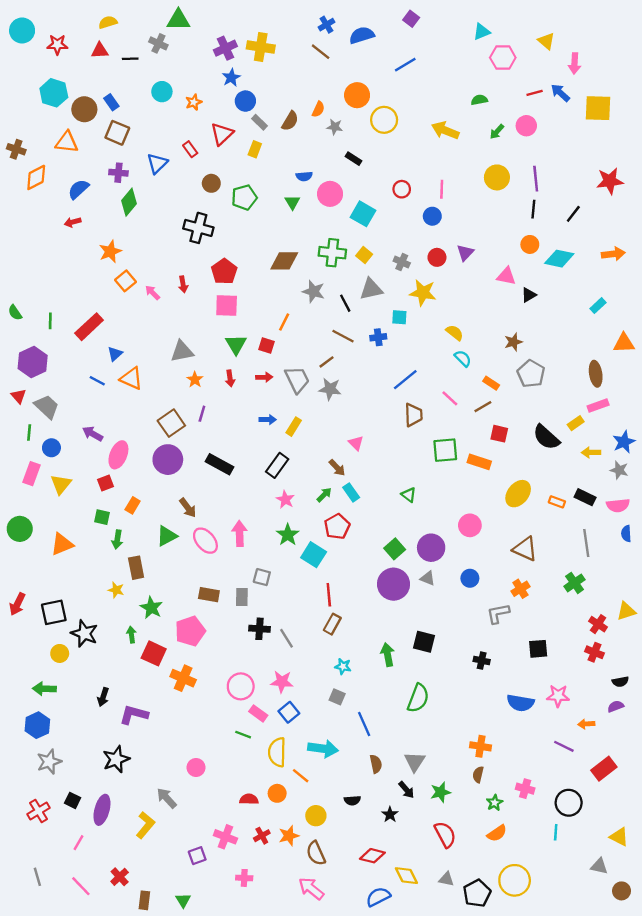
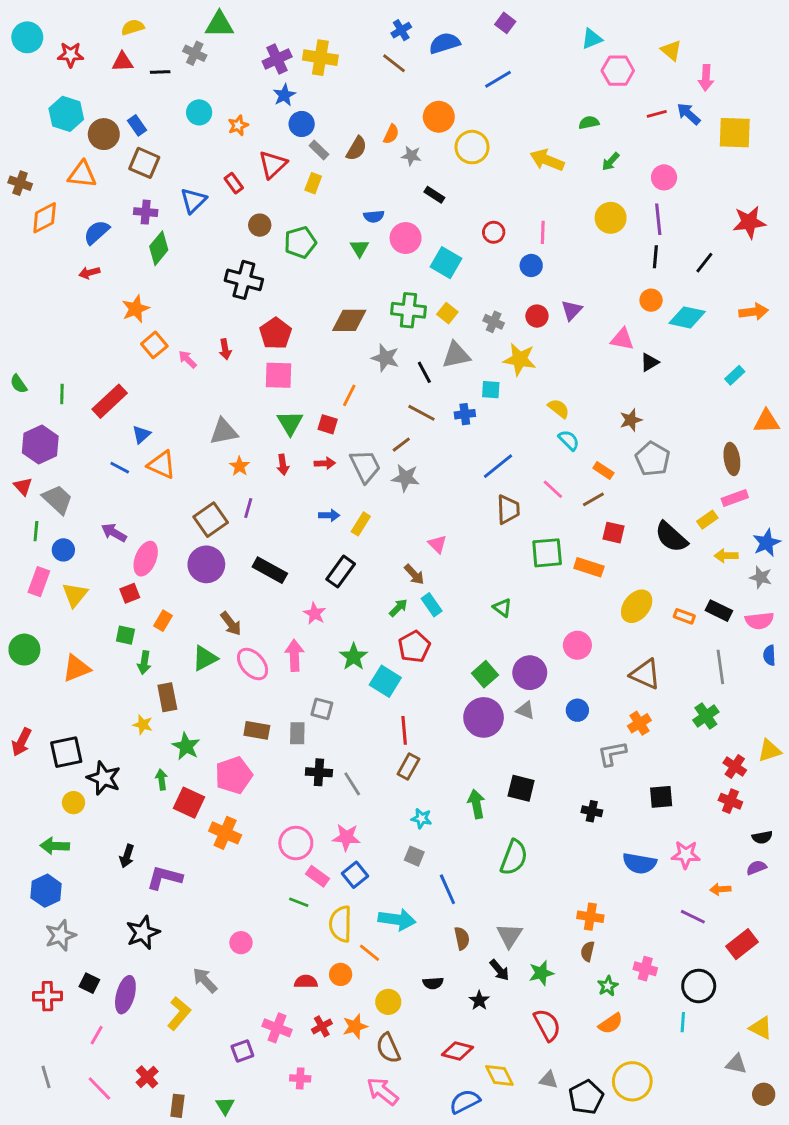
pink circle: (526, 126) -> (664, 177), moved
pink star: (285, 499) -> (315, 613), moved
red cross: (39, 811) -> (47, 996), turned 30

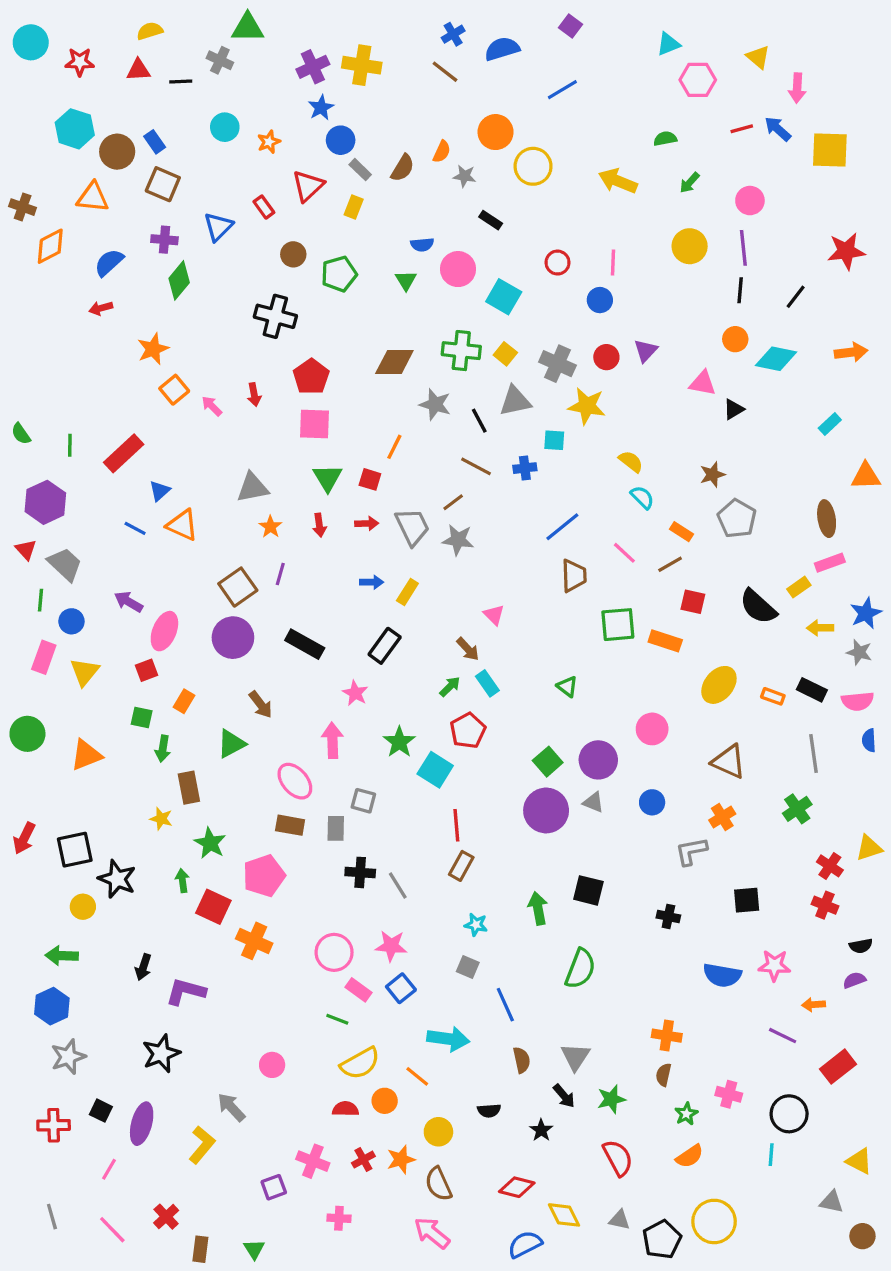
gray cross: (494, 322) -> (557, 364), size x1.5
pink ellipse: (253, 664) -> (295, 781), moved
yellow semicircle: (341, 924) -> (360, 1063), moved, turned -120

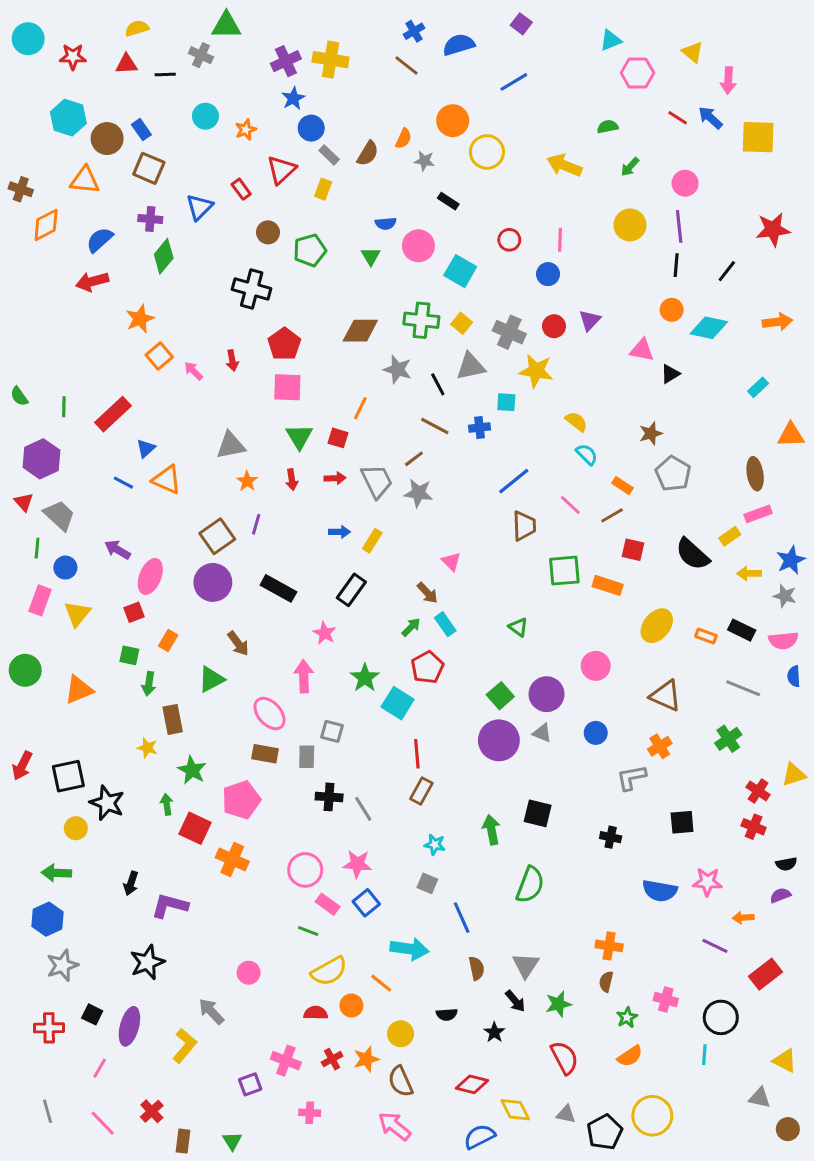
red line: (742, 129) -> (678, 118), turned 48
red arrow: (101, 308) -> (92, 282), size x1.5
gray line: (814, 753) -> (743, 688), turned -60

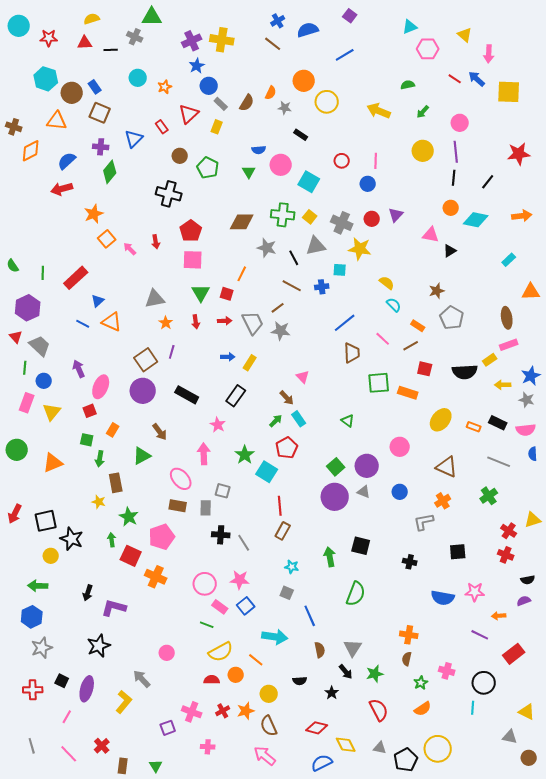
green pentagon: (310, 250) -> (208, 168), turned -30
purple arrow: (118, 550) -> (79, 369), turned 36
black semicircle: (693, 554) -> (465, 372), turned -45

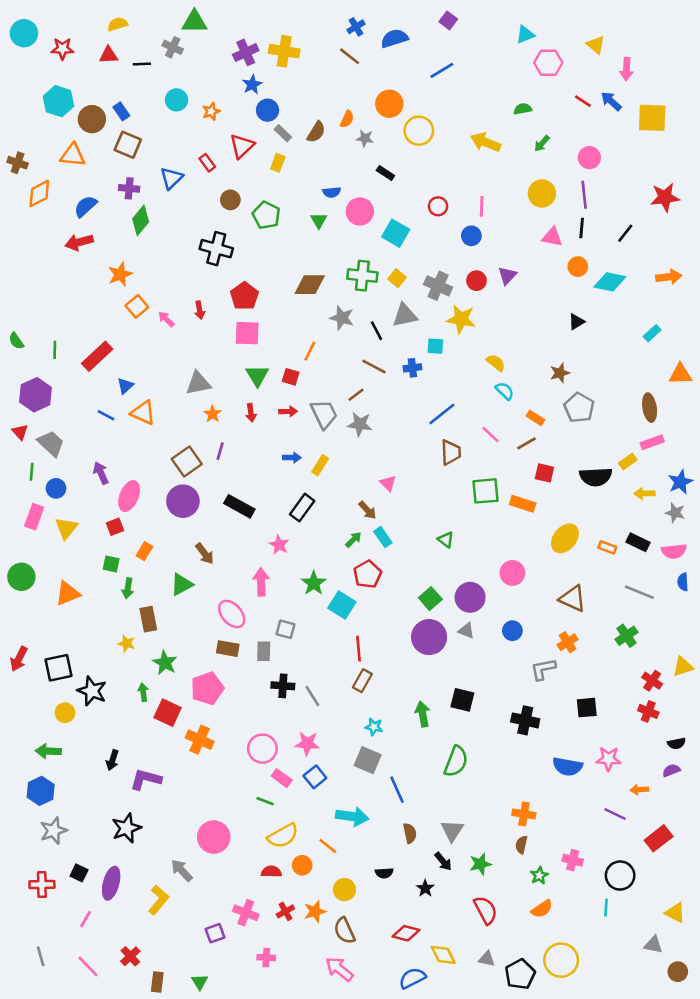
pink triangle: (431, 235) -> (552, 237), moved
black cross: (410, 562) -> (525, 720), size x1.5
gray square: (287, 593) -> (368, 760), size x1.5
pink circle: (167, 653) -> (214, 837), size x1.6

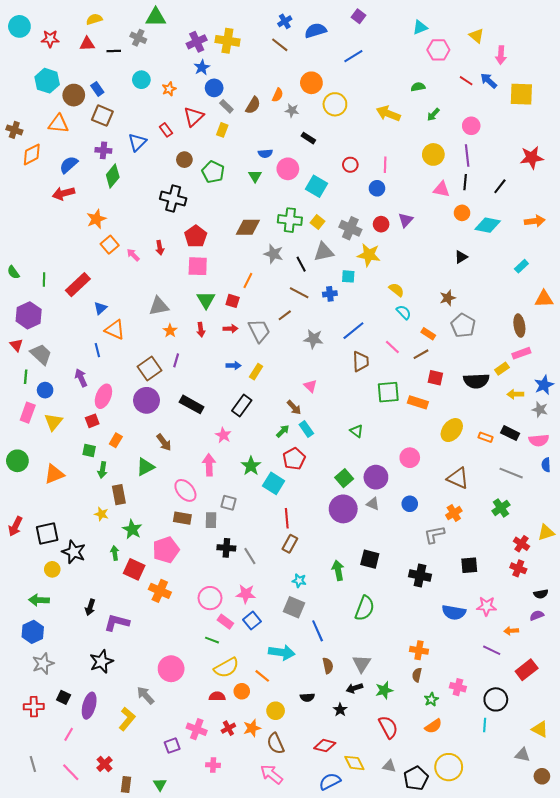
blue line: (106, 415) -> (97, 350), moved, turned 48
gray star: (360, 424) -> (313, 339), moved
black arrow: (443, 861) -> (354, 688), turned 112

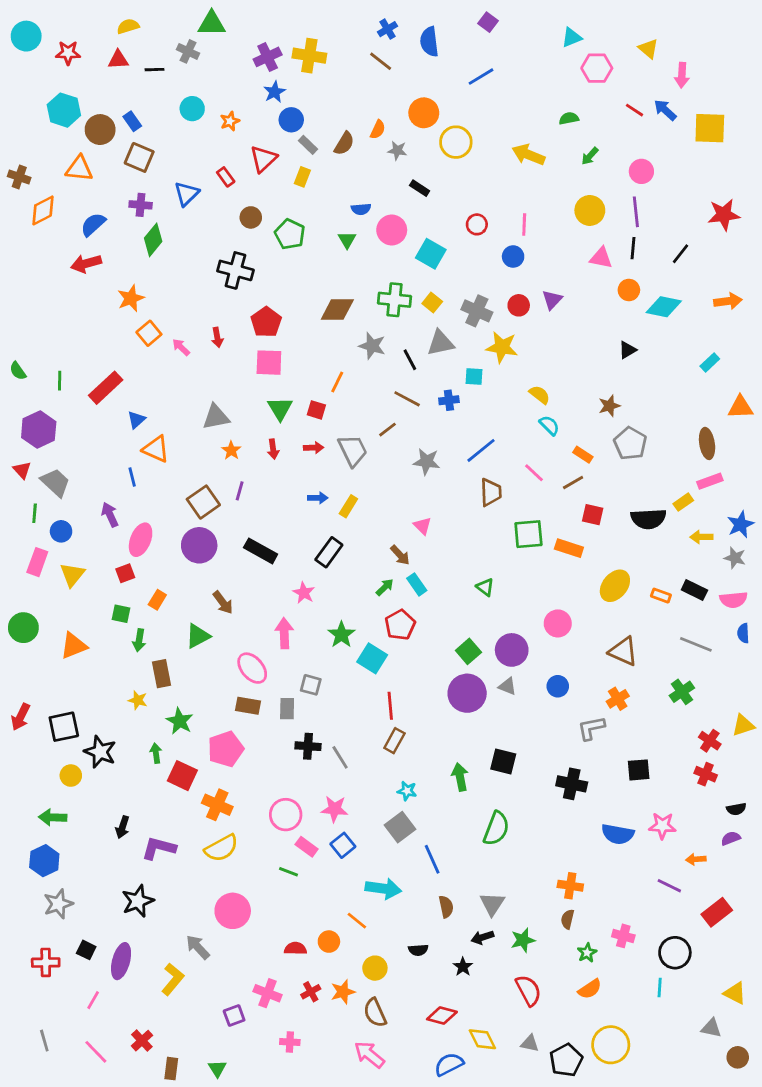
blue semicircle: (316, 31) -> (429, 42), turned -80
gray square: (294, 607) -> (400, 827), turned 30
yellow semicircle: (226, 668) -> (221, 848), moved

